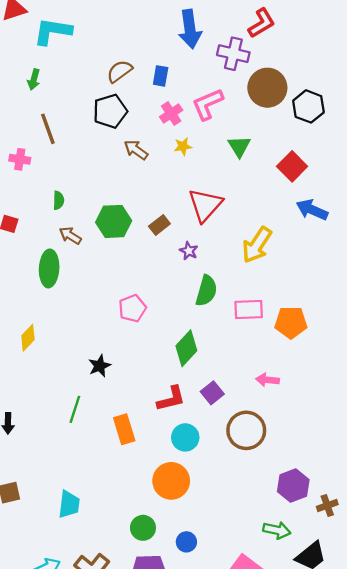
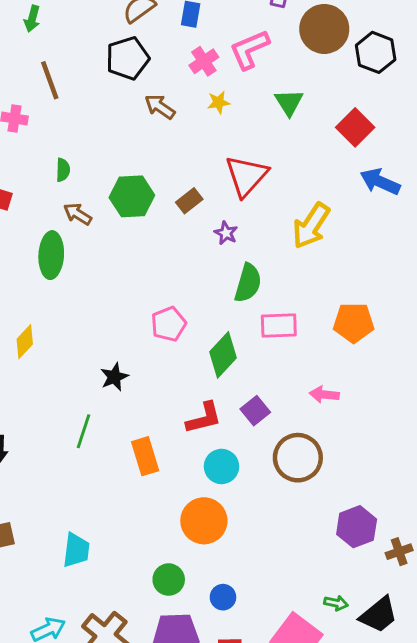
pink pentagon: (132, 308) -> (169, 324), moved
pink rectangle: (249, 310) -> (279, 326), moved
green arrow: (277, 530) -> (336, 603), moved, size x0.7

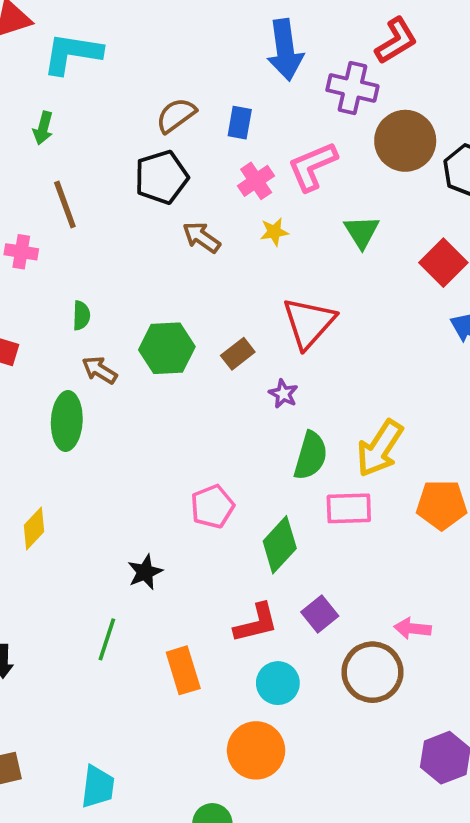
yellow arrow: (311, 226) -> (380, 448), moved
pink arrow: (324, 395) -> (413, 628), moved

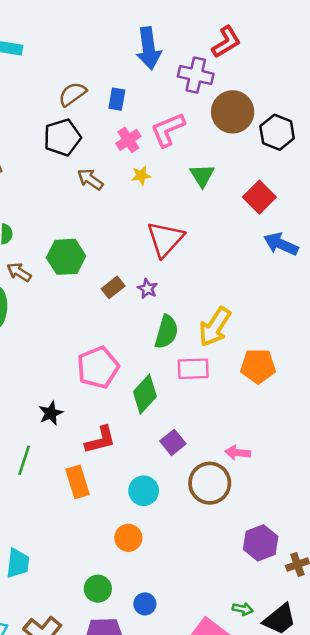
brown rectangle: (238, 354) -> (113, 287), moved
pink pentagon: (212, 507) -> (98, 367), size x1.4
red L-shape: (256, 623) -> (100, 440), moved
orange circle: (256, 750) -> (128, 538), size x0.7

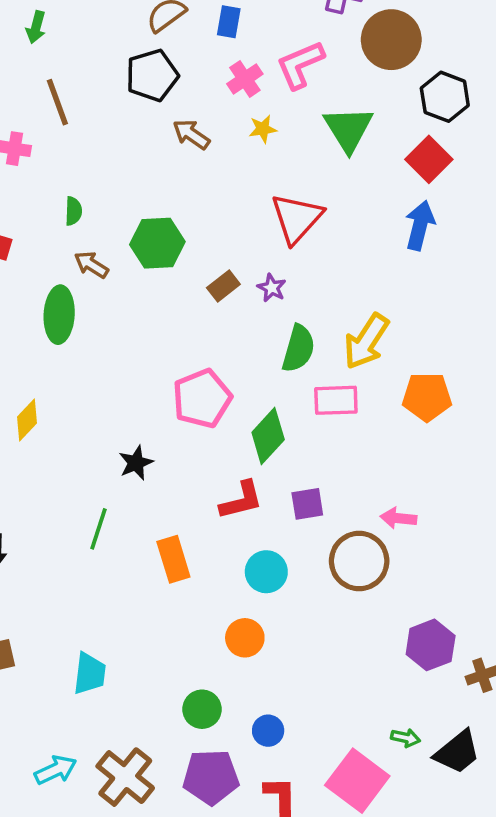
black hexagon: (277, 132) -> (445, 97), moved
green triangle: (202, 175) -> (348, 129), size x1.4
blue arrow: (281, 244) -> (420, 225), moved, turned 80
red L-shape: (100, 440) -> (241, 500), moved
purple square: (173, 442) -> (307, 504), turned 30

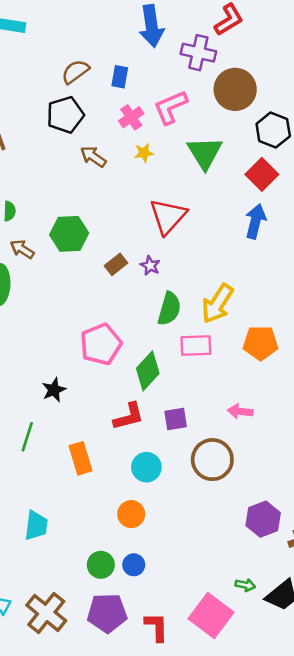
pink arrow: (398, 518) -> (240, 411), moved
cyan trapezoid: (90, 674) -> (36, 525), moved
blue circle: (268, 731) -> (134, 565), moved

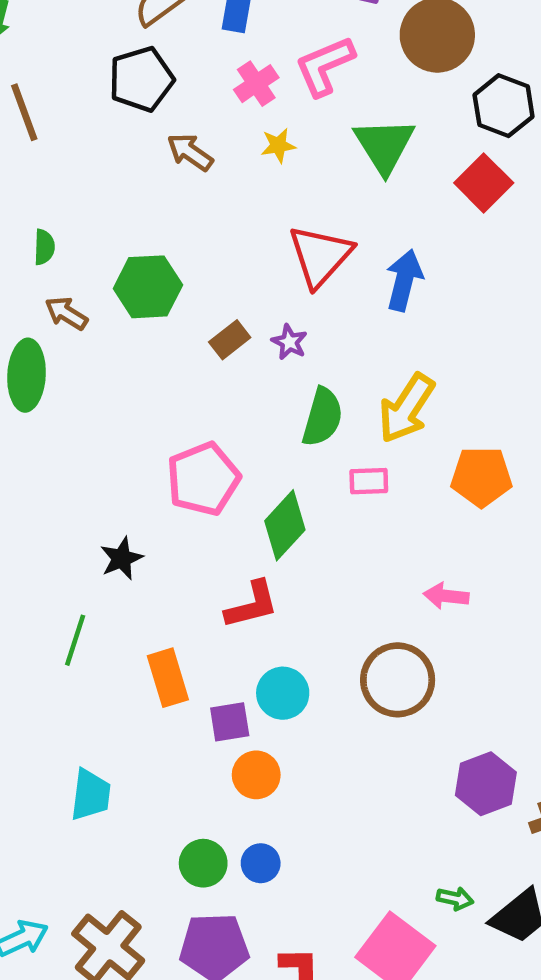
blue arrow: (255, 221) -> (404, 280), moved
pink rectangle: (196, 345) -> (369, 481), size x0.7
purple square: (176, 419) -> (230, 722), moved

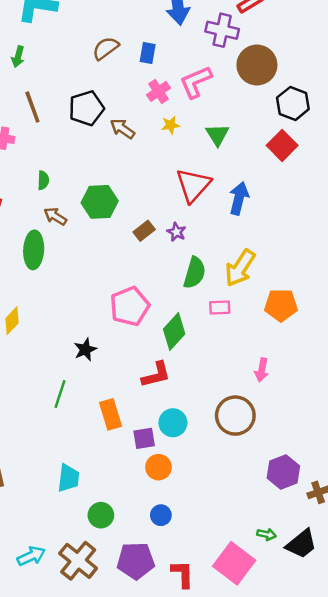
black pentagon: (141, 79) -> (86, 108), moved
green triangle: (384, 145) -> (217, 135), moved, size x0.7
pink arrow: (446, 596) -> (262, 370), turned -85
green circle: (203, 863) -> (101, 515), moved

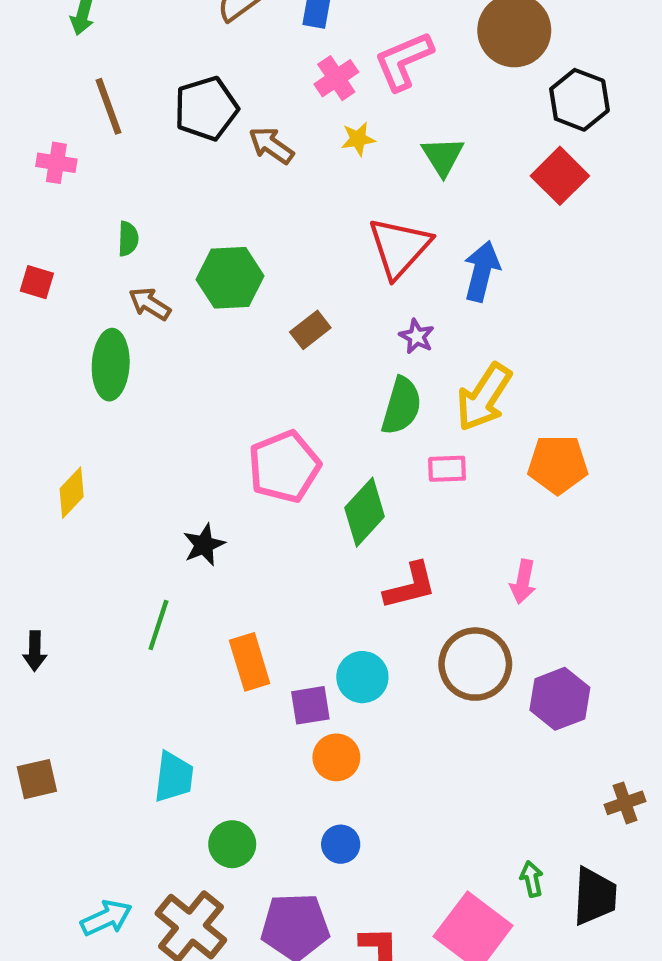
purple star: (176, 232) -> (417, 336), moved
red L-shape: (156, 375) -> (410, 586), moved
purple hexagon: (283, 472) -> (560, 699), moved
green arrow: (267, 534) -> (532, 879), turned -114
black trapezoid: (301, 544) -> (595, 896), turned -48

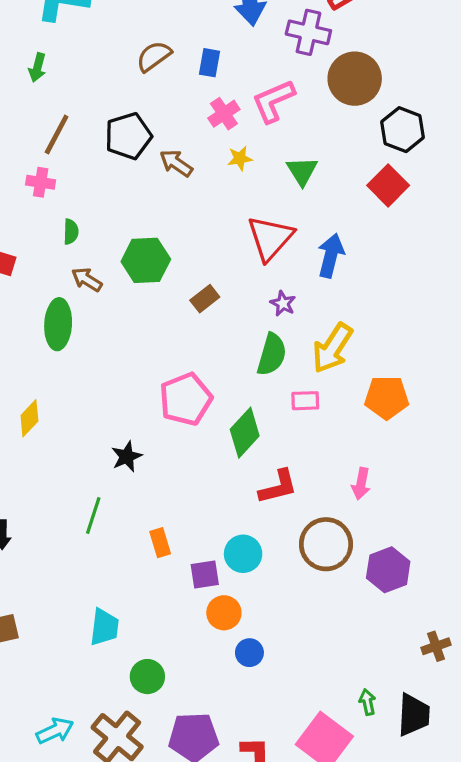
brown line: (108, 106) -> (57, 134), turned 48
pink cross: (56, 163) -> (41, 182), moved
orange rectangle: (250, 662) -> (160, 543), size x0.7
blue circle: (341, 844) -> (249, 653), moved

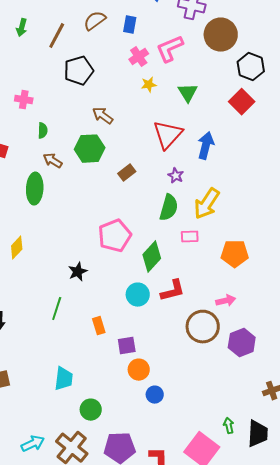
brown line: (57, 134) -> (57, 36), moved
brown arrow: (176, 163) -> (103, 116), moved
orange pentagon: (387, 398) -> (235, 254), moved
pink arrow: (361, 484) -> (226, 301), moved, turned -114
cyan circle: (243, 554) -> (138, 295), moved

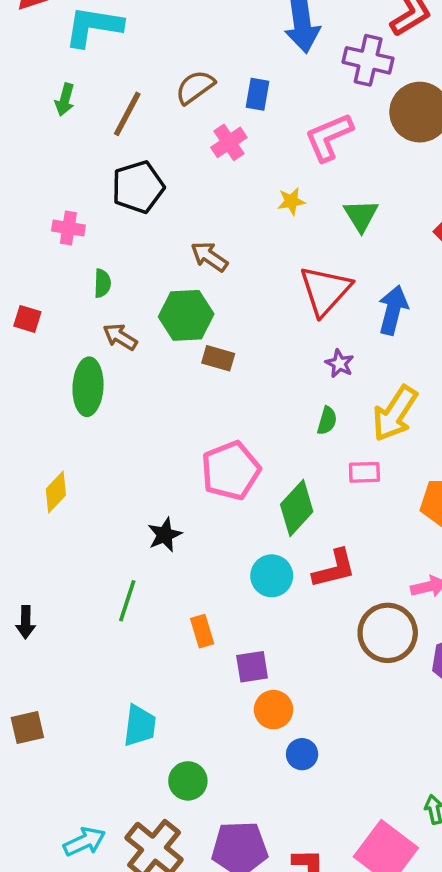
pink cross: (139, 57) -> (229, 142), moved
black pentagon: (79, 71) -> (138, 187), moved
brown rectangle: (127, 173) -> (218, 358), moved, turned 54
green semicircle: (169, 208) -> (327, 421), size x0.6

